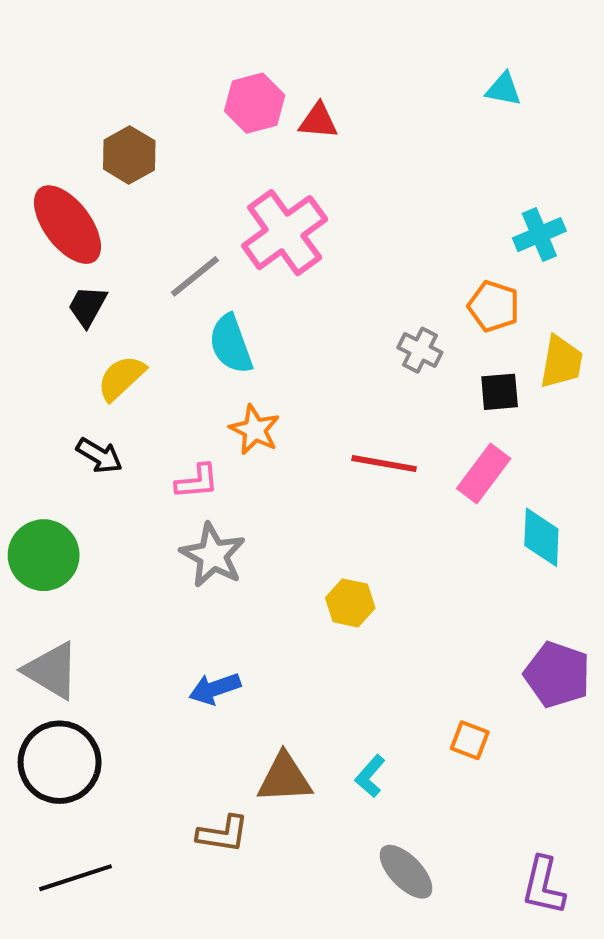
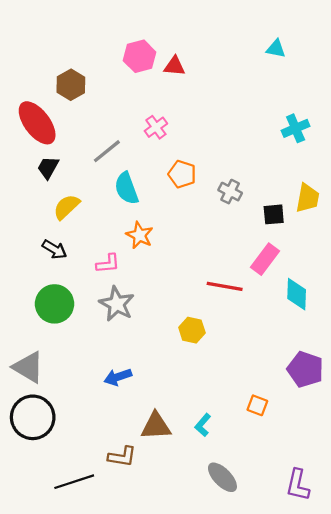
pink cross: (285, 233) -> (156, 127), size x0.5
orange pentagon: (494, 306) -> (182, 174), moved
red line: (384, 464) -> (225, 286), moved
green circle: (44, 555) -> (55, 304), moved
black line: (75, 878) -> (74, 482), moved

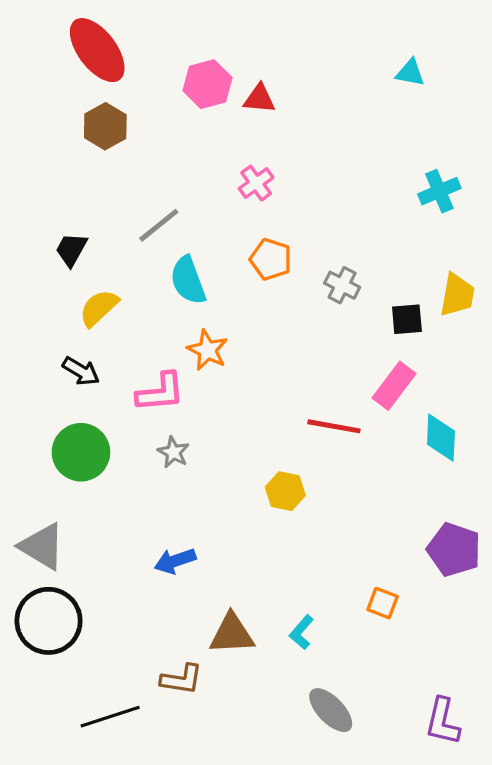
red ellipse: (37, 123) -> (97, 50), moved
pink cross: (156, 127) -> (256, 183), moved
pink L-shape: (108, 264) -> (160, 392), size x1.4
gray star: (117, 304) -> (173, 452), size x0.6

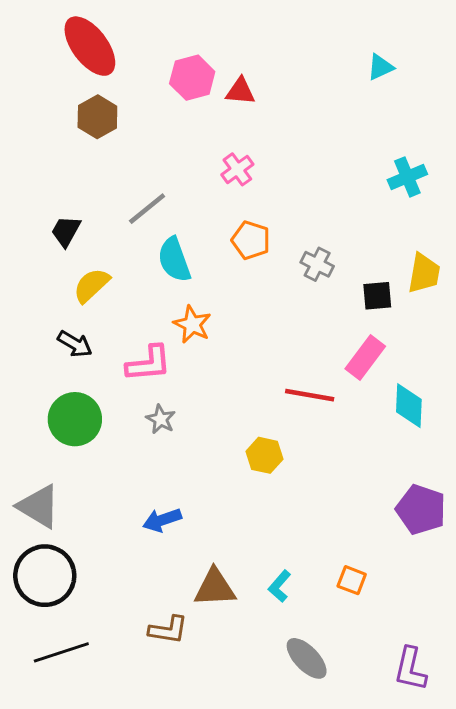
cyan triangle: (410, 73) -> (380, 67), turned -36
orange square: (383, 603) -> (352, 580), moved
black line: (110, 717) -> (61, 652), moved

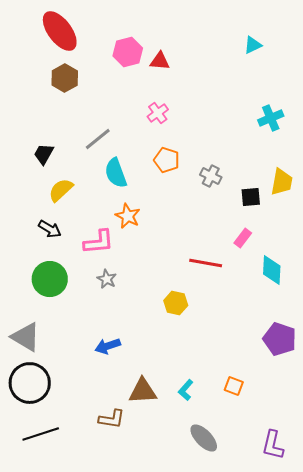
pink rectangle: (365, 358) -> (243, 238), size x0.7

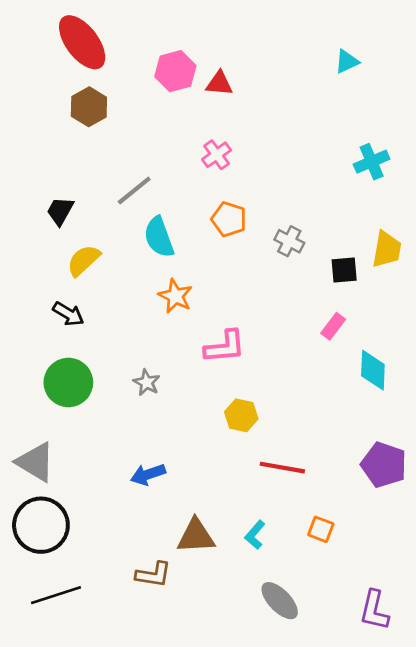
pink L-shape: (99, 242) -> (225, 347), moved
red line: (206, 263) -> (282, 468), moved

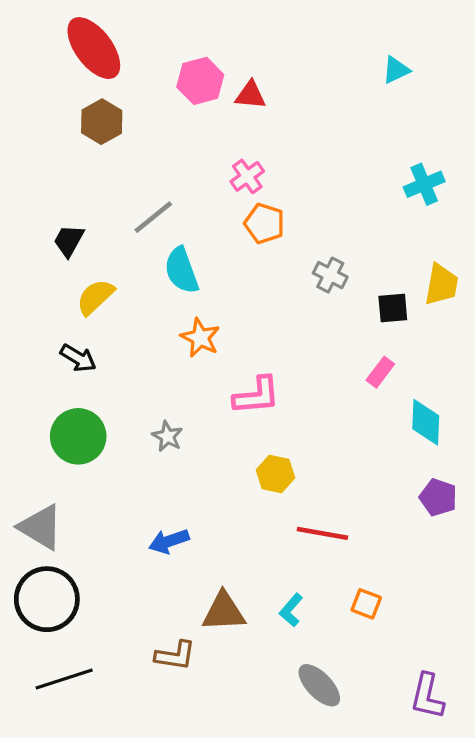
orange pentagon: (229, 219) -> (264, 223), moved
purple pentagon: (384, 465) -> (438, 497), moved, size x0.7

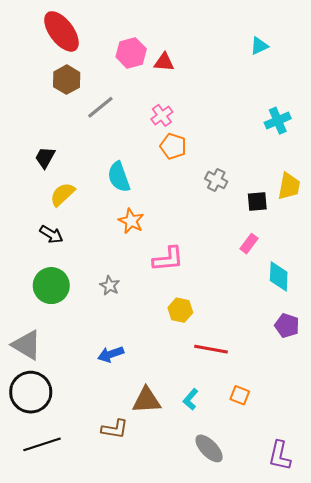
gray line: (153, 217) -> (100, 107), moved

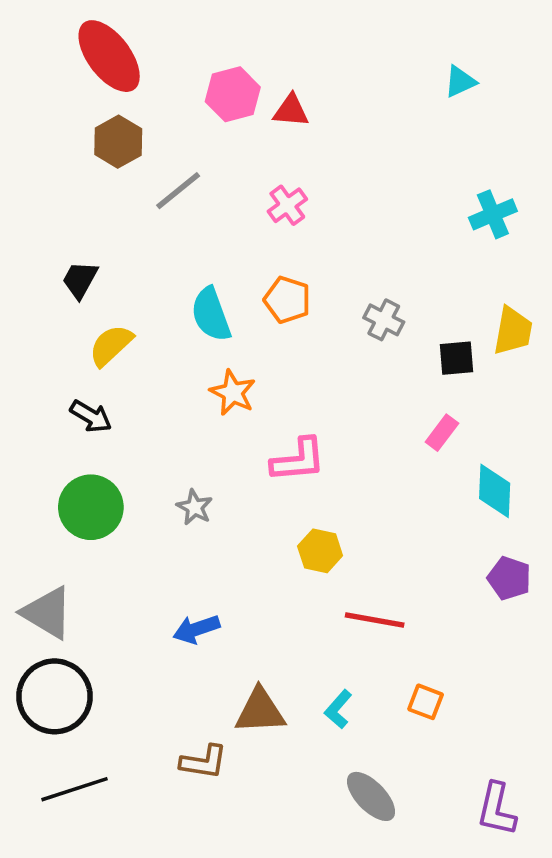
orange pentagon: (173, 146) -> (287, 300), moved

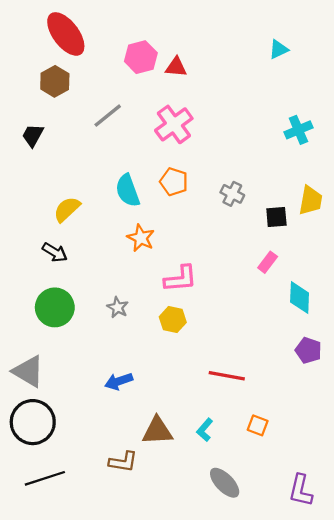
brown hexagon: (118, 142) -> (55, 81), moved
pink cross: (287, 205) -> (174, 124), size x1.6
black trapezoid: (80, 280) -> (33, 135), moved
yellow hexagon: (320, 551) -> (173, 320), moved

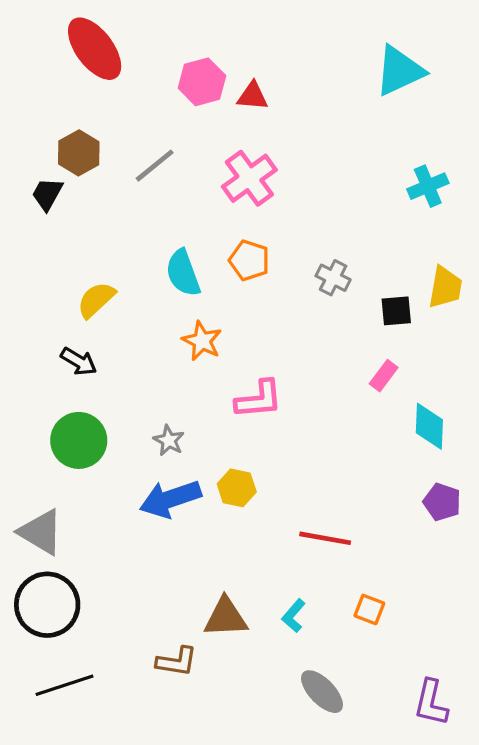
cyan triangle: (279, 49) -> (399, 71), size x1.8
brown hexagon: (55, 81) -> (79, 153), moved
yellow hexagon: (173, 320) -> (237, 488), moved
blue arrow: (119, 381) -> (170, 499), moved, size x1.5

